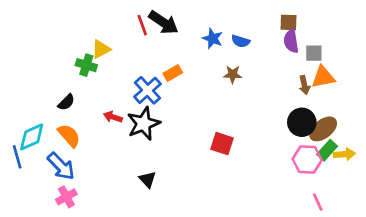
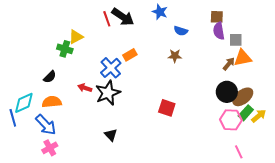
blue star: (213, 38) -> (160, 12), moved
brown arrow: (304, 85) -> (229, 64), turned -128
orange semicircle: (69, 136) -> (52, 102), turned -54
yellow arrow: (344, 154) -> (259, 116), turned -35

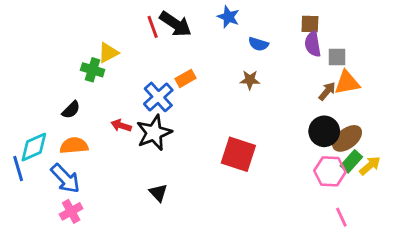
red square: (167, 108) -> (238, 154), size x1.4

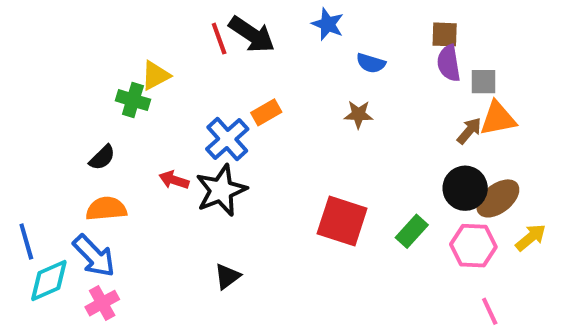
cyan diamond: (34, 147) -> (49, 280), moved
green rectangle: (351, 161) -> (412, 231), moved
black triangle: (158, 193) -> (227, 276), turned 36

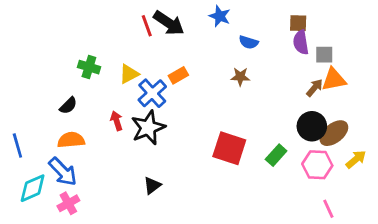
yellow triangle: (155, 75) -> (129, 74), moved
red arrow: (174, 180) -> (116, 121), turned 54
blue line: (26, 242) -> (17, 146), moved

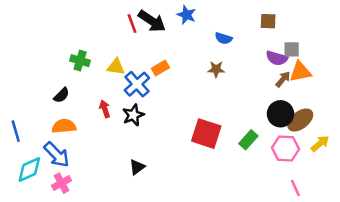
blue star: (220, 16) -> (186, 15), moved
purple semicircle: (301, 42) -> (277, 58), moved, turned -65
yellow triangle: (129, 74) -> (116, 67), turned 36
black star: (148, 128) -> (133, 115), size x0.7

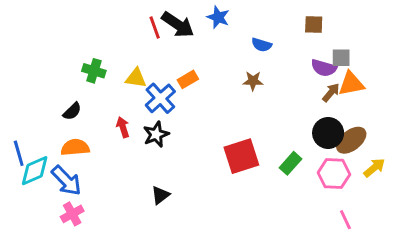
red square: (206, 134) -> (241, 156), turned -36
cyan diamond: (29, 169) -> (35, 171), moved

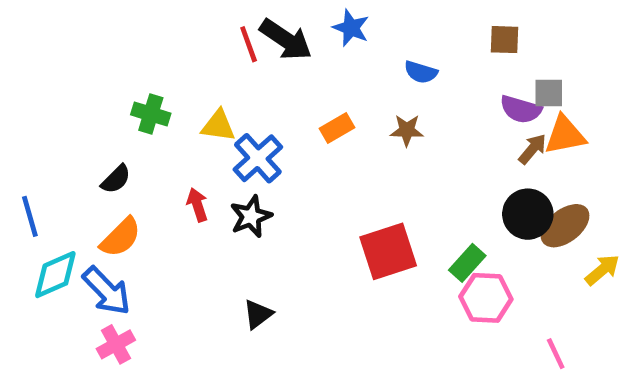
orange rectangle: (188, 79) -> (337, 128), moved
orange semicircle: (75, 147) -> (121, 237), turned 140
blue line: (19, 153) -> (30, 216), moved
pink hexagon: (334, 173) -> (486, 298), moved

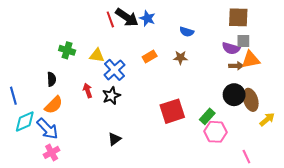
blue star: (351, 28) -> (147, 18), moved
brown square: (505, 40) -> (238, 17), moved, size x1.5
brown arrow: (532, 149) -> (236, 66), turned 48
black semicircle: (116, 179) -> (52, 79), turned -48
brown ellipse: (565, 226) -> (251, 100), turned -70

